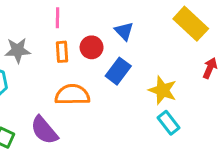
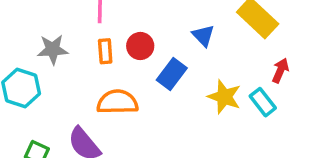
blue triangle: (124, 31) -> (203, 35), moved
cyan rectangle: (168, 123) -> (263, 102), moved

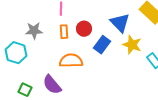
blue triangle: (203, 35) -> (120, 23), size x1.5
yellow star: (224, 97) -> (132, 45), moved

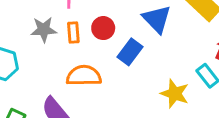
gray star: (34, 31) -> (44, 30), moved
yellow star: (132, 45) -> (175, 94), moved

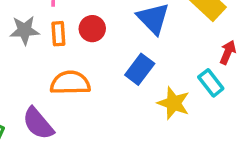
blue rectangle: (130, 52) -> (140, 69), moved

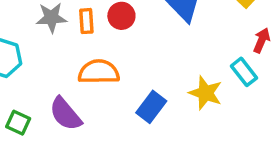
blue rectangle: (140, 69) -> (151, 107), moved

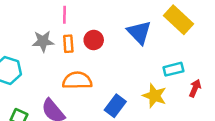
red arrow: (262, 40) -> (195, 88), moved
cyan rectangle: (244, 72) -> (173, 69), moved, turned -66

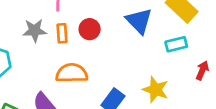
cyan rectangle: (173, 69) -> (176, 44), moved
red arrow: (195, 88) -> (202, 70), moved

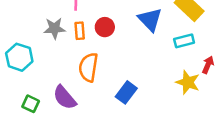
orange semicircle: (72, 73) -> (88, 67), turned -80
yellow star: (156, 90) -> (188, 82), moved

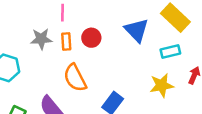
orange semicircle: (88, 67) -> (75, 78), turned -36
yellow star: (188, 82) -> (162, 85), moved, turned -30

